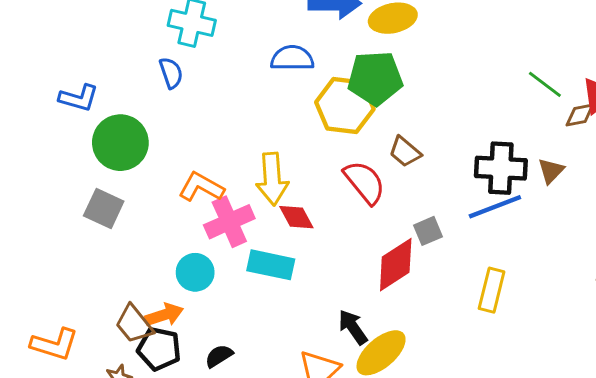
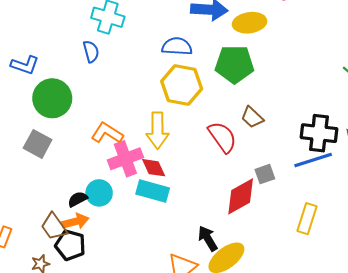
yellow hexagon: (345, 106) -> (182, 85), moved
red diamond: (296, 217) -> (154, 168), moved
black semicircle: (219, 356) -> (78, 199), moved

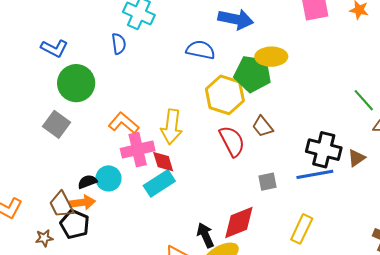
yellow ellipse: (250, 23) -> (271, 57), moved
yellow hexagon: (182, 85) -> (225, 95), moved
cyan rectangle: (153, 191) -> (159, 183), turned -56
red diamond: (241, 196) -> (239, 222), moved

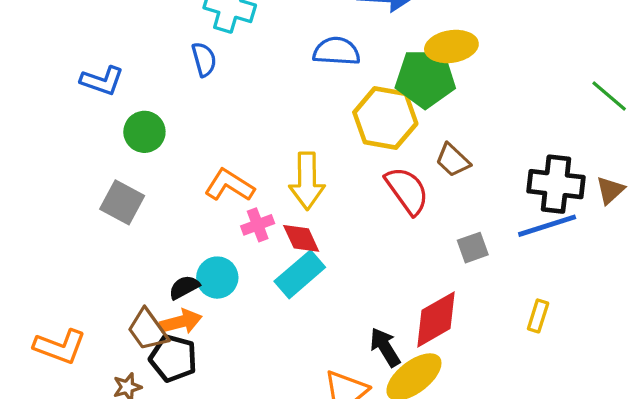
green circle: (76, 83) -> (144, 132), size x0.7
pink cross: (138, 150) -> (258, 225), size x0.6
yellow rectangle: (302, 229) -> (538, 316), size x0.7

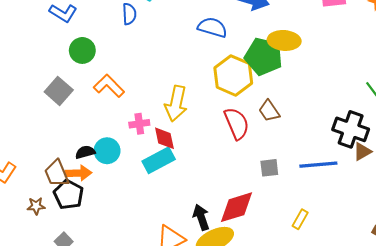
black cross: (556, 184) -> (351, 129), moved
orange L-shape: (229, 185) -> (109, 86), moved

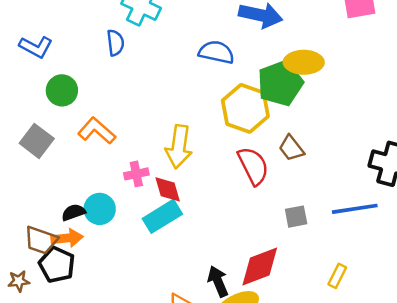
green pentagon: (264, 56) -> (280, 83), turned -30
brown trapezoid: (57, 173) -> (41, 240), turned -44

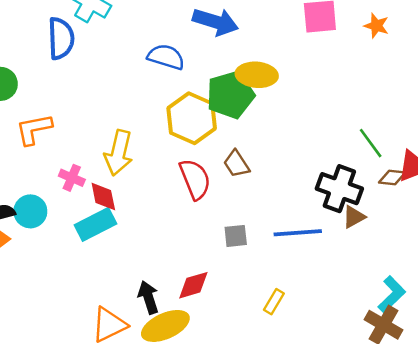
blue semicircle: (115, 43) -> (61, 38), size x1.5
orange L-shape: (97, 131) -> (34, 129), turned -57
pink cross: (136, 174) -> (72, 178), turned 30
red diamond: (260, 266) -> (193, 285), size x0.7

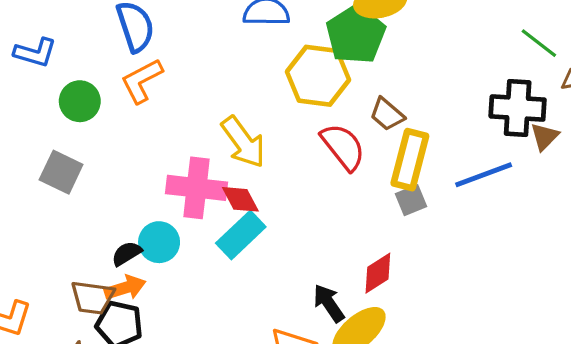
orange L-shape: (34, 129) -> (142, 81), moved
yellow arrow: (119, 153) -> (243, 142), turned -33
pink cross: (72, 178) -> (197, 188), size x1.8
yellow rectangle: (274, 302) -> (410, 160), moved, size x1.8

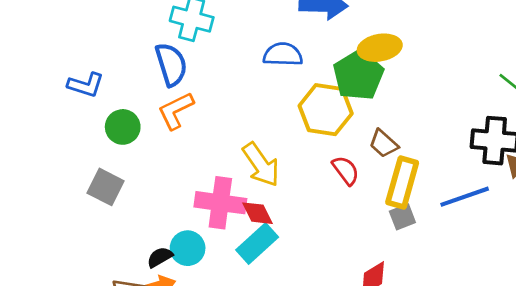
red semicircle: (343, 147) -> (346, 170), size x0.7

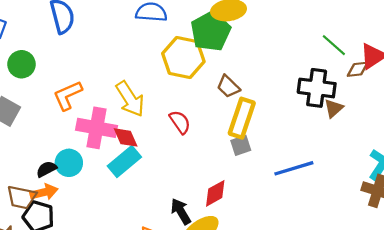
orange L-shape: (176, 111) -> (68, 95), moved
red semicircle: (346, 170) -> (180, 122), moved
blue line: (465, 197) -> (294, 168), moved

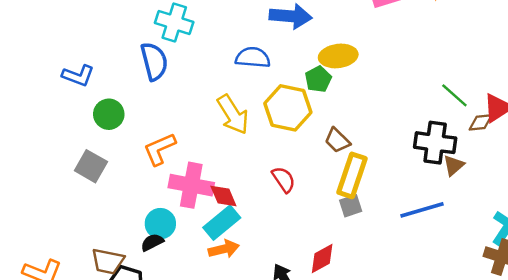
green pentagon: (211, 31) -> (318, 79), size x0.6
yellow arrow: (130, 99) -> (233, 115), moved
blue line: (294, 168) -> (422, 210), moved
black semicircle: (46, 169) -> (152, 242), moved
orange arrow: (44, 192) -> (224, 249), moved

